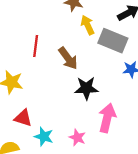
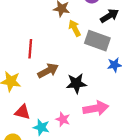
brown arrow: (68, 58) -> (48, 71), moved, turned -78
pink arrow: (107, 118) -> (96, 108), turned 70
pink star: (77, 138) -> (63, 119), moved

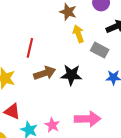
gray rectangle: (97, 41) -> (100, 50), size x0.7
black star: (76, 83) -> (71, 75), moved

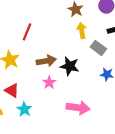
red line: (30, 48) -> (27, 32), moved
pink star: (52, 125) -> (49, 82), moved

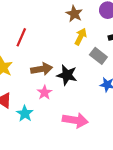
yellow arrow: (82, 30) -> (81, 37), turned 35
cyan star: (24, 109) -> (25, 114), moved

